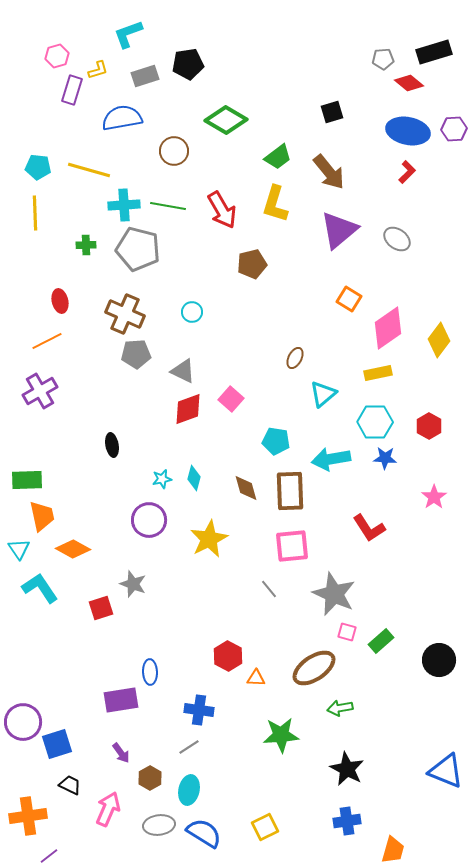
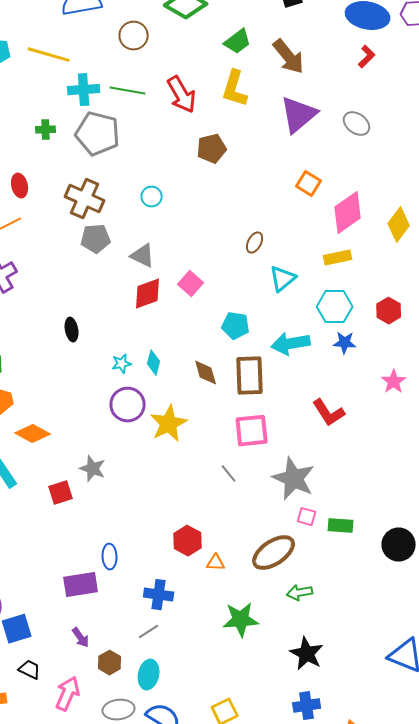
purple circle: (149, 520) -> (128, 405), moved
green rectangle: (381, 641) -> (341, 526), turned 45

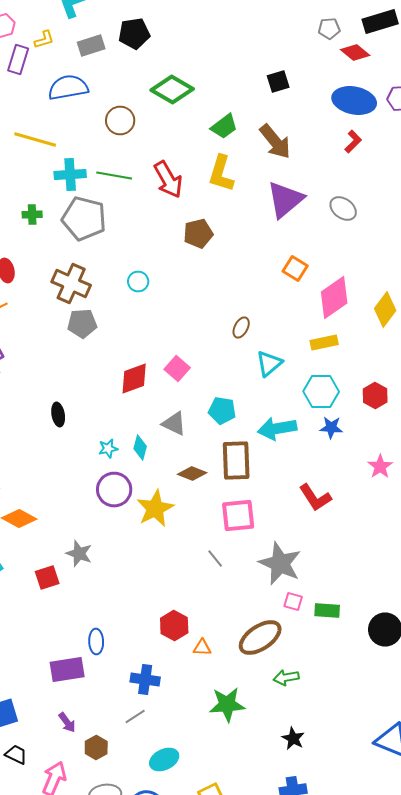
gray triangle: (143, 256) -> (174, 424), moved
brown diamond: (206, 373) -> (192, 474), moved, turned -52
black star: (307, 654) -> (293, 738), size x0.7
cyan ellipse: (149, 675) -> (164, 760), moved, turned 52

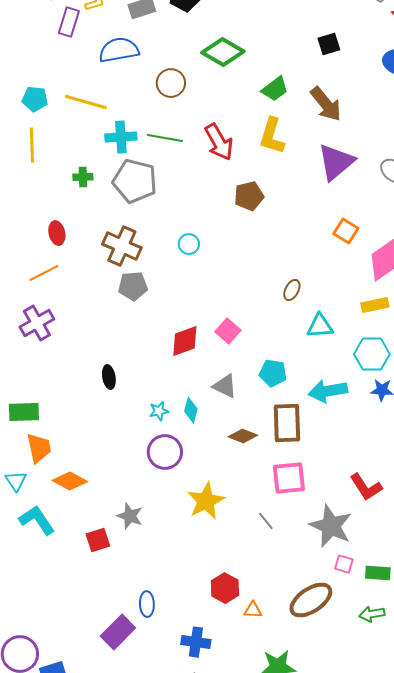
cyan triangle: (269, 364) -> (320, 326), turned 36
red L-shape: (315, 498) -> (366, 487), moved
yellow star: (155, 508) -> (206, 501), moved
purple rectangle: (67, 670) -> (118, 632), turned -36
green arrow: (286, 678) -> (372, 614), moved

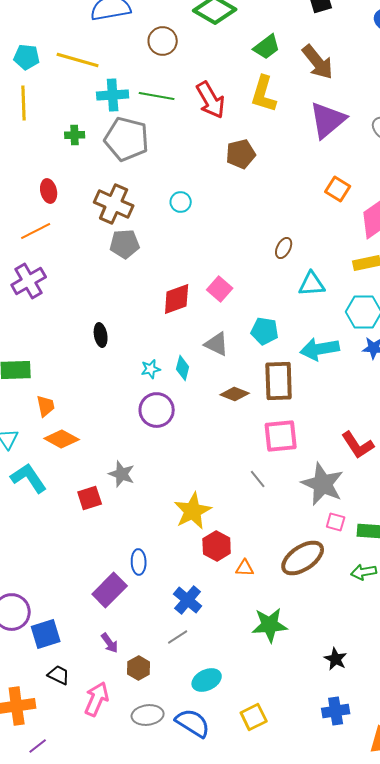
orange trapezoid: (39, 448) -> (46, 406), moved, size x0.7
yellow star: (206, 501) -> (193, 511), moved
blue cross: (196, 642) -> (188, 600), turned 32

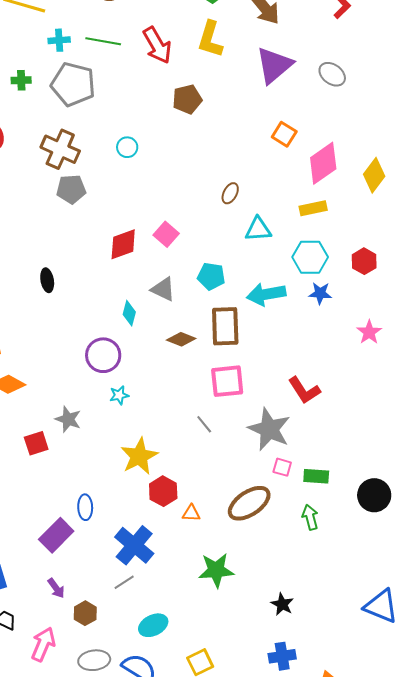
cyan cross: (113, 95) -> (59, 40), size x0.7
cyan star: (151, 369) -> (119, 395), moved
green arrow: (364, 572) -> (310, 517), turned 85
blue cross: (188, 600) -> (134, 545), size x1.4

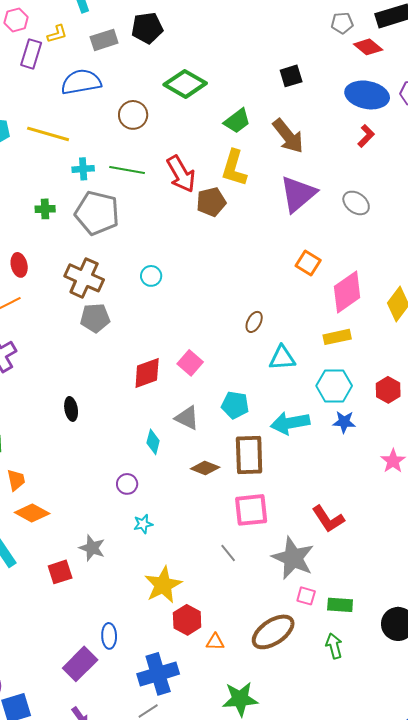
brown pentagon: (187, 99) -> (211, 202), moved
purple circle: (103, 355) -> (127, 484), size x0.6
blue cross: (134, 545) -> (158, 674), turned 33

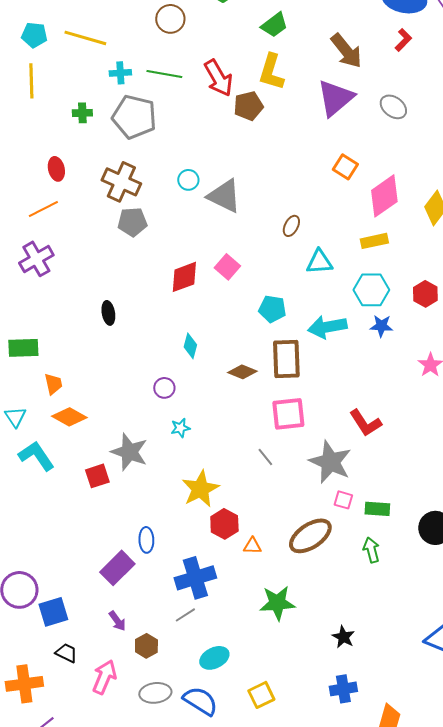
brown arrow: (288, 136) -> (346, 51), moved
gray triangle: (187, 418) -> (224, 196), moved, size x1.4
gray star: (92, 548) -> (129, 452), size x1.4

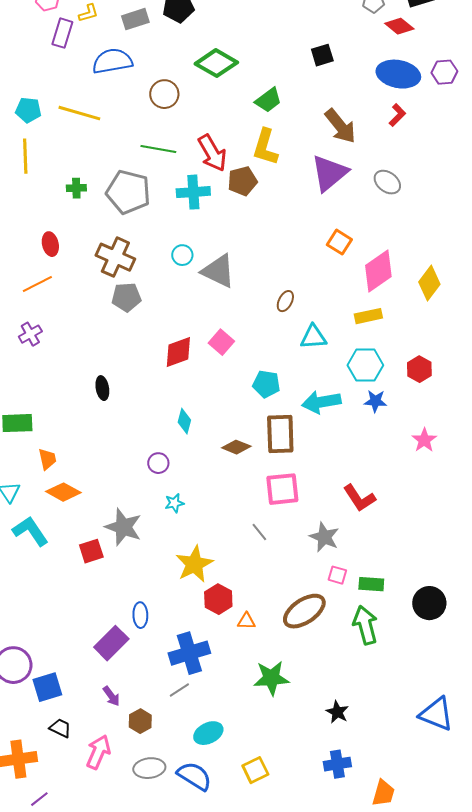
cyan cross: (120, 73) -> (193, 192), moved, size x1.5
purple cross: (36, 259) -> (30, 334), size x0.7
gray star: (330, 462) -> (324, 537), size x0.7
green arrow: (371, 550) -> (365, 625), size x1.5

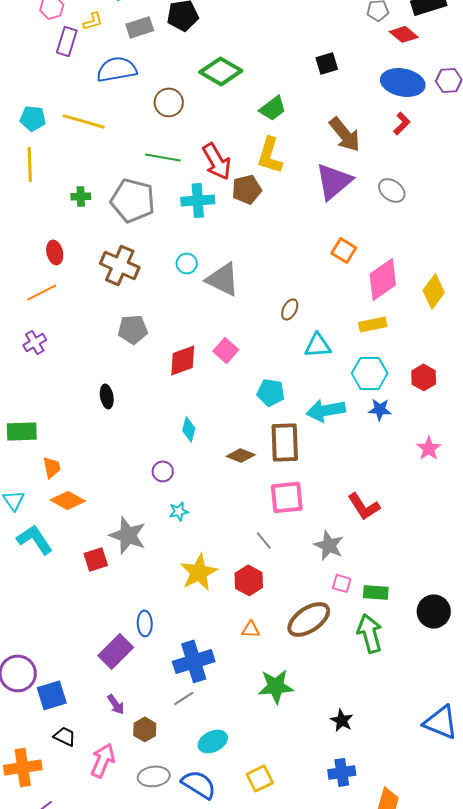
gray pentagon: (126, 297) -> (133, 329), moved
red hexagon: (218, 599) -> (249, 580), moved

